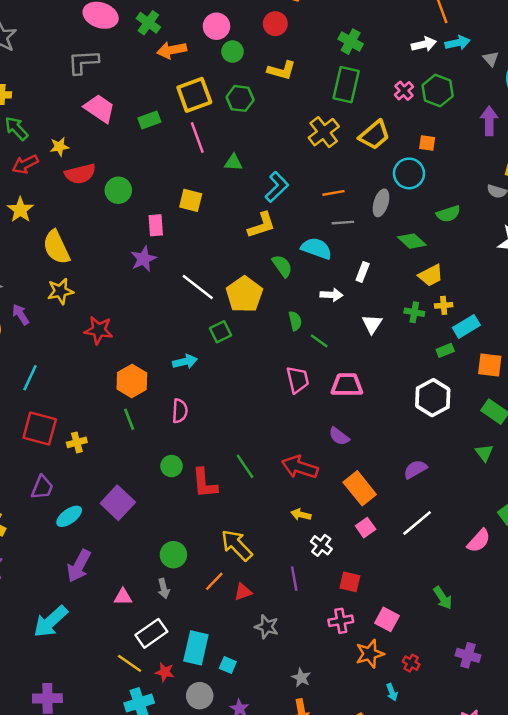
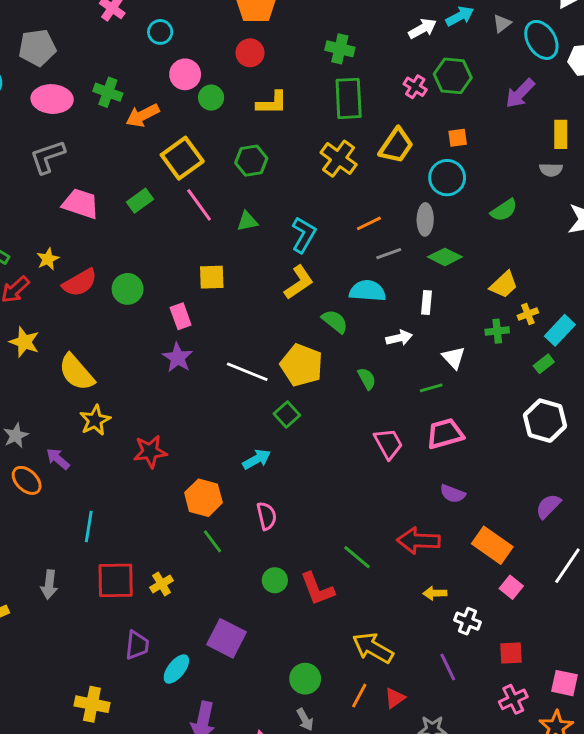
gray triangle: (491, 59) -> (502, 23), turned 49
green hexagon: (240, 98) -> (251, 161), moved
purple arrow: (489, 121) -> (520, 93), turned -120
green diamond: (412, 241) -> (445, 257), moved
green line: (319, 341) -> (431, 388), moved, turned -36

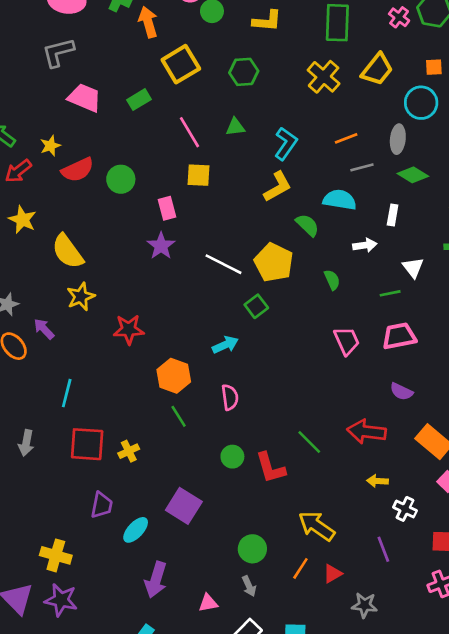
orange arrow: (143, 115) -> (148, 22), turned 96
pink line: (199, 205) -> (189, 132), moved

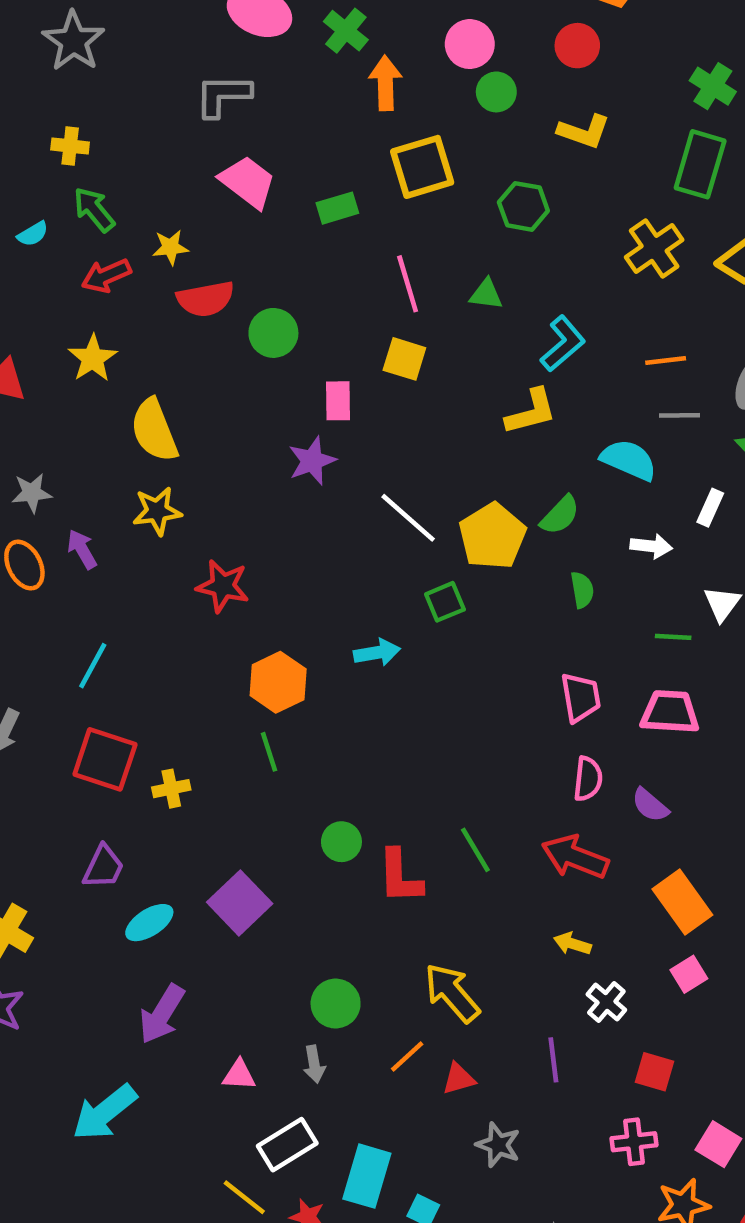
green semicircle: (307, 225) -> (560, 515), moved, turned 75
pink semicircle: (230, 397) -> (588, 779), moved

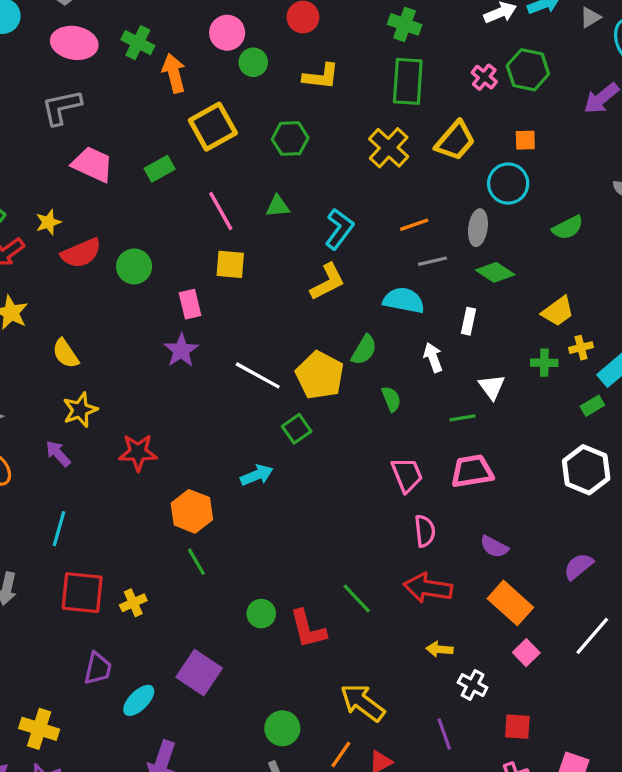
yellow semicircle: (154, 430) -> (65, 354), size x0.7
white arrow: (651, 546) -> (433, 357), turned -104
purple arrow: (82, 549) -> (58, 454), moved
purple semicircle: (650, 805) -> (494, 547), moved

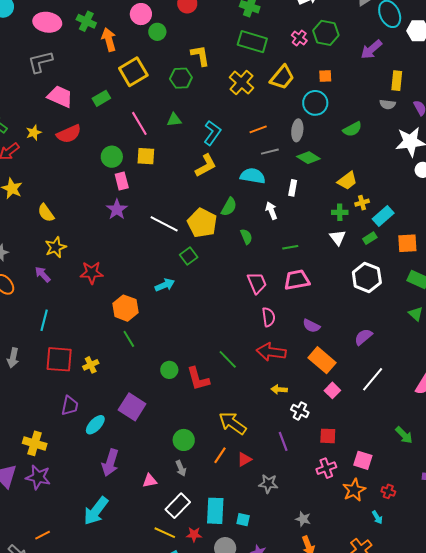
yellow L-shape: (321, 76) -> (200, 56), moved, turned -105
green rectangle: (408, 81) -> (252, 42), turned -76
red semicircle: (81, 253) -> (69, 134), moved
green circle: (134, 266) -> (112, 157), moved
white triangle: (492, 387) -> (338, 238), moved

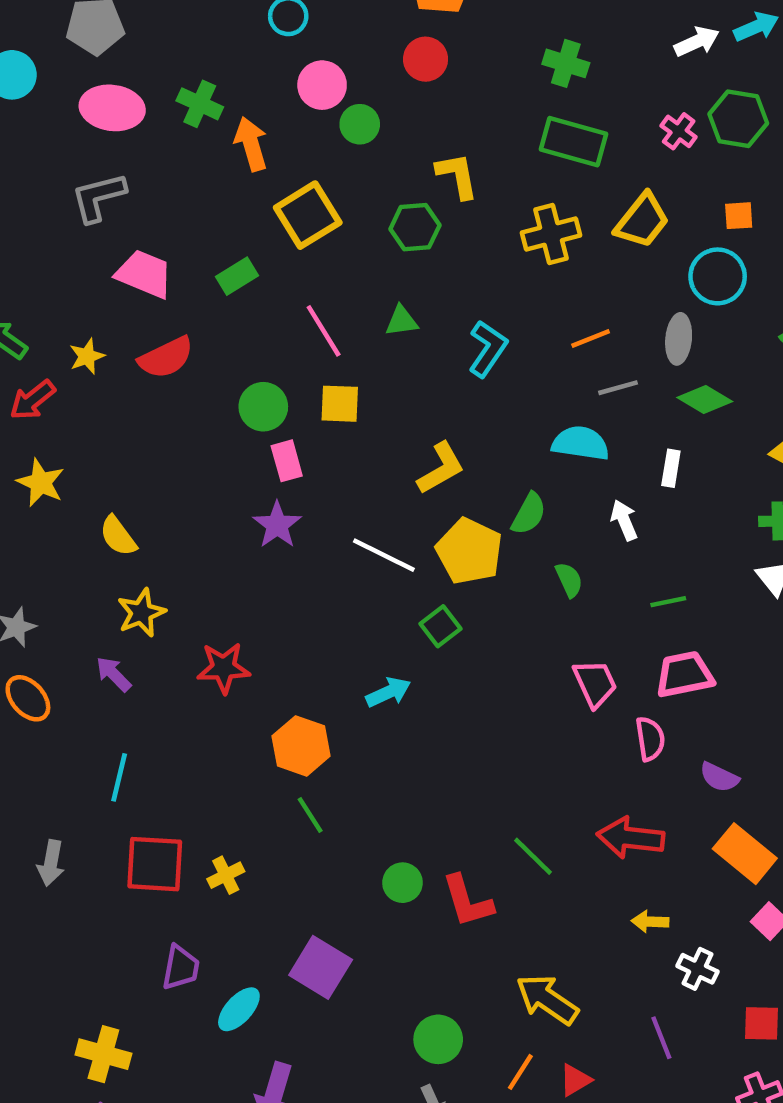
yellow cross: (241, 83) -> (551, 234), turned 35
yellow L-shape: (206, 165) -> (441, 468), moved
pink semicircle: (269, 317) -> (650, 739), moved

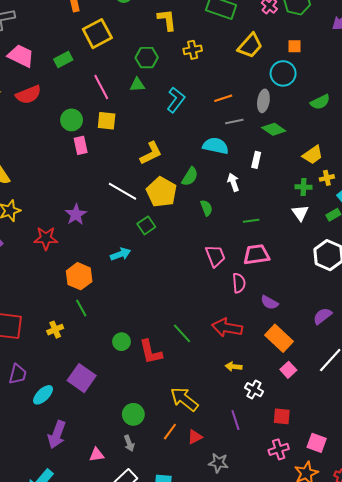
green hexagon: (415, 227) -> (147, 58), moved
yellow cross: (551, 234) -> (193, 50), moved, size x0.7
purple star: (277, 525) -> (76, 215), moved
yellow cross: (226, 875) -> (55, 330), moved

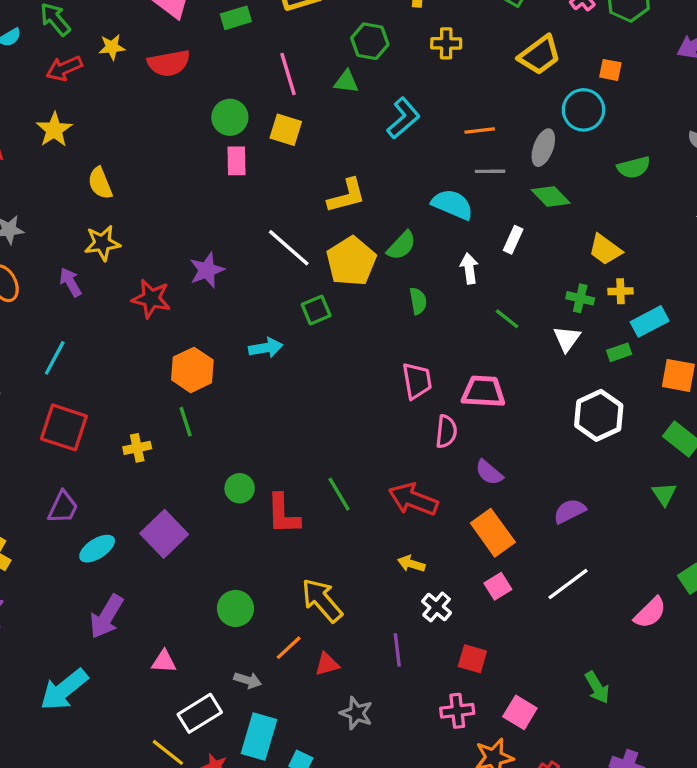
yellow trapezoid: (313, 155) -> (605, 250), turned 60
green line: (251, 221) -> (507, 319), moved, turned 35
gray arrow: (129, 443) -> (248, 680), moved, turned -63

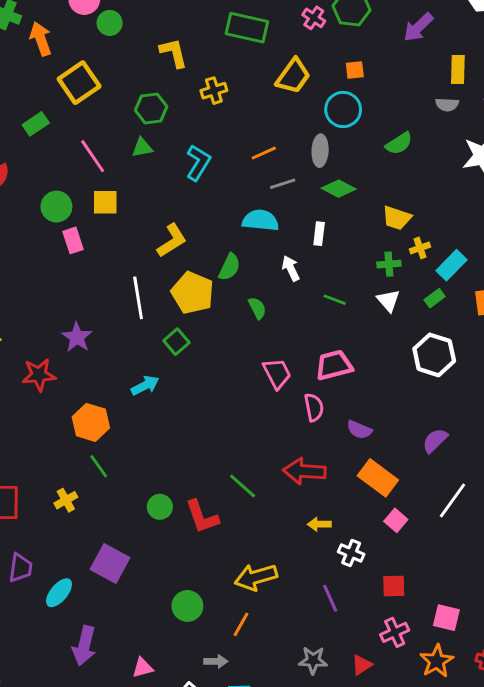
white line: (289, 248) -> (138, 298), turned 57
yellow arrow: (322, 600) -> (256, 577), turned -48
red triangle: (327, 664) -> (362, 665), moved

